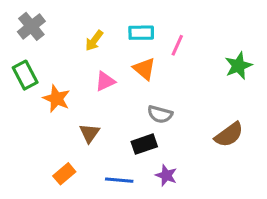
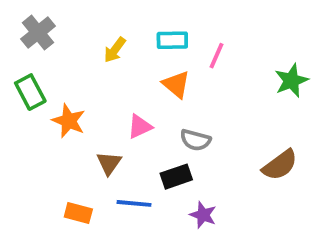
pink triangle: (105, 81) -> (140, 127), moved
orange rectangle: (64, 174) -> (78, 213), turned 55
blue line: (119, 180) -> (134, 203), moved

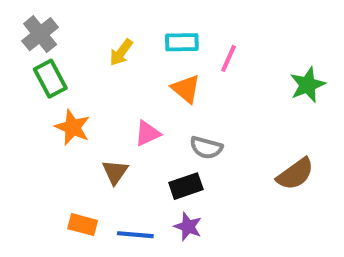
green rectangle: (30, 92) -> (50, 79), moved
blue line: (134, 203) -> (135, 235), moved
purple star: (203, 215) -> (188, 227), moved

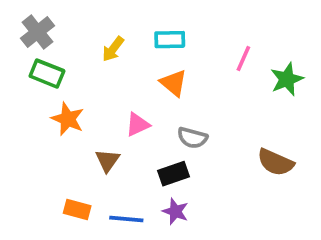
pink line: (228, 58) -> (243, 58), moved
green rectangle: (50, 79) -> (47, 74), turned -40
brown semicircle: (295, 174) -> (275, 162), turned 60

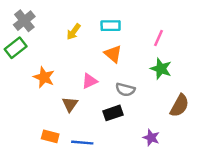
green rectangle: (47, 74) -> (16, 48), moved, turned -60
green star: (287, 79) -> (161, 69), moved, turned -30
brown semicircle: (275, 162) -> (179, 106), turned -85
purple star: (175, 211) -> (151, 138), moved

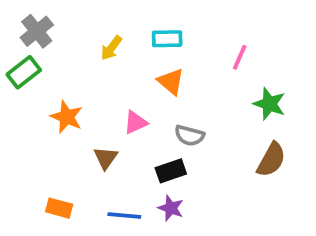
green star: (161, 69) -> (269, 104), moved
orange rectangle: (50, 136) -> (59, 208), moved
purple star: (151, 138) -> (171, 208), moved

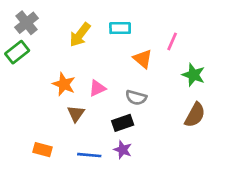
yellow arrow: (111, 48) -> (80, 35), size x1.4
orange triangle: (171, 82) -> (143, 59), moved
orange star: (67, 117) -> (64, 84), moved

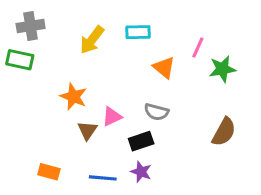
gray cross: (26, 23) -> (31, 26), turned 30
green rectangle: (17, 52) -> (20, 60), turned 50
green star: (194, 75) -> (222, 69), moved, turned -30
pink triangle: (97, 88) -> (112, 117), moved

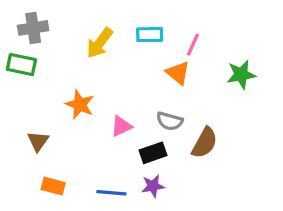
pink line: (198, 47) -> (193, 45), moved
brown triangle: (87, 130) -> (38, 141), moved
brown semicircle: (224, 132) -> (205, 143), moved
purple star: (141, 172) -> (153, 186), turned -30

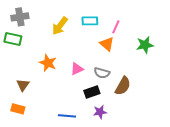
pink triangle: (121, 126) -> (77, 69), moved
orange rectangle: (53, 186) -> (18, 109), moved
purple star: (153, 186) -> (100, 112), moved

